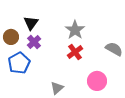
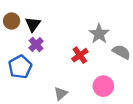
gray star: (75, 30) -> (99, 34), moved
brown circle: (11, 37) -> (12, 21), moved

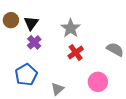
gray star: (99, 34) -> (71, 28), moved
blue pentagon: (20, 67) -> (26, 75), moved

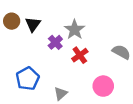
purple cross: (34, 42) -> (55, 42), moved

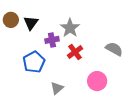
purple cross: (55, 42) -> (52, 40), turned 32
blue pentagon: (28, 79) -> (34, 62), moved

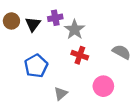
purple cross: (52, 40) -> (55, 18), moved
red cross: (75, 52) -> (80, 55), turned -35

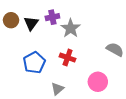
red cross: (80, 55) -> (68, 58), moved

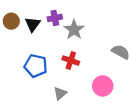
blue pentagon: (34, 63) -> (36, 66), turned -30

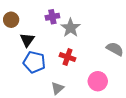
black triangle: (33, 24) -> (27, 40), moved

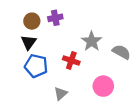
brown circle: (11, 20) -> (32, 21), moved
gray star: (71, 28) -> (92, 41), moved

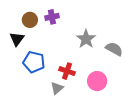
black triangle: (29, 42) -> (17, 39), moved
red cross: (71, 60) -> (67, 71), moved

